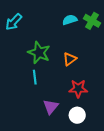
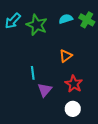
green star: (39, 53) -> (37, 25), moved
red star: (78, 89) -> (74, 84), turned 30
purple triangle: (51, 107) -> (45, 90), moved

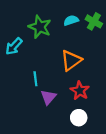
cyan arrow: (13, 21) -> (14, 46), moved
orange triangle: (66, 56) -> (71, 60), size x1.5

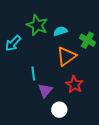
cyan semicircle: (71, 20) -> (60, 31), moved
green cross: (94, 21) -> (87, 40), moved
white circle: (79, 118) -> (59, 110), moved

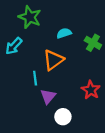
green star: (37, 25) -> (30, 17), moved
orange triangle: (66, 56) -> (53, 60), moved
red star: (74, 84) -> (91, 90), moved

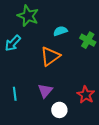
cyan line: (35, 78) -> (15, 94), moved
red star: (91, 90) -> (86, 95), moved

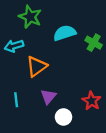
cyan semicircle: (60, 31) -> (65, 33), size x1.5
cyan arrow: (13, 43) -> (14, 46), turned 30
orange triangle: (50, 56) -> (37, 66), moved

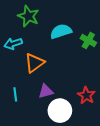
purple triangle: (48, 97) -> (46, 91), turned 35
white circle: (64, 117) -> (60, 111), size x1.5

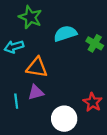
orange triangle: (35, 63) -> (37, 67), turned 45
purple triangle: (46, 91) -> (36, 92), moved

